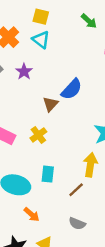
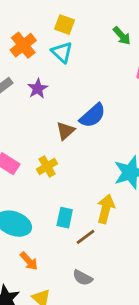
cyan rectangle: (48, 174) -> (65, 218), moved

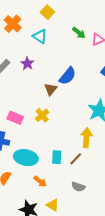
yellow square: (65, 25) -> (47, 12), moved, turned 32
green arrow: (122, 36) -> (79, 33), moved
orange cross: (23, 45) -> (13, 24), moved
cyan rectangle: (65, 218) -> (57, 157), moved

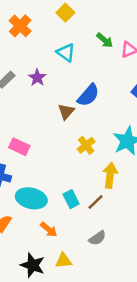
cyan triangle: (40, 36) -> (66, 52), moved
yellow cross: (42, 115) -> (86, 145), moved
cyan rectangle: (57, 157) -> (71, 199), turned -32
gray semicircle: (78, 187) -> (97, 238), turned -56
yellow triangle: (53, 205) -> (64, 261), turned -40

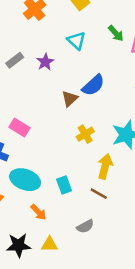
brown line: (95, 202) -> (99, 194), moved, turned 66
black star: (33, 265) -> (19, 245), turned -30

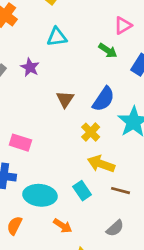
green arrow: (116, 33) -> (108, 51), moved
cyan triangle: (76, 41) -> (57, 37), turned -36
blue semicircle: (93, 85) -> (104, 99), moved
yellow arrow: (105, 166) -> (101, 164), moved, turned -70

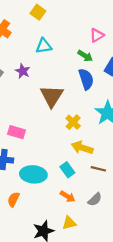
brown triangle: (65, 99) -> (52, 96), size x1.6
blue semicircle: (104, 99) -> (86, 79), moved, turned -50
orange arrow: (63, 226) -> (68, 196), moved

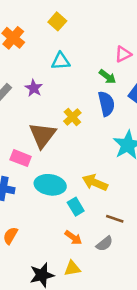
brown triangle: (52, 96) -> (43, 135), moved
yellow cross: (73, 122) -> (72, 117), moved
brown line: (98, 169) -> (115, 219), moved
cyan ellipse: (33, 174) -> (50, 185), moved

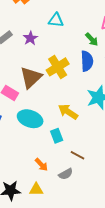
yellow cross: (72, 117) -> (58, 67), size x1.5
yellow arrow: (95, 183) -> (68, 112), moved
cyan rectangle: (76, 207) -> (57, 136), moved

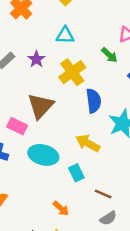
blue semicircle: (87, 61) -> (93, 101), moved
yellow cross: (58, 67) -> (72, 72), moved
gray semicircle: (66, 174) -> (108, 218), moved

